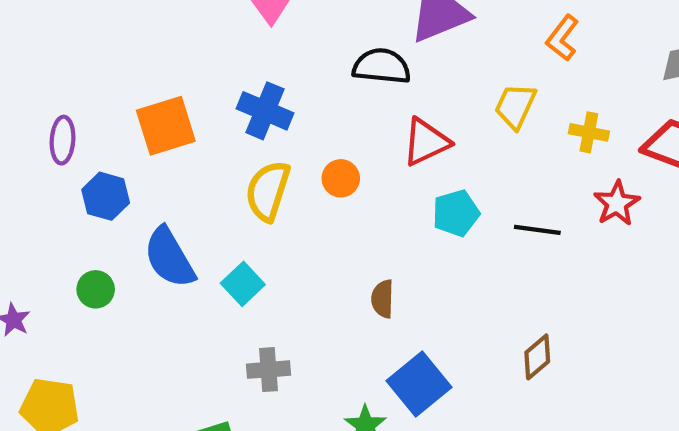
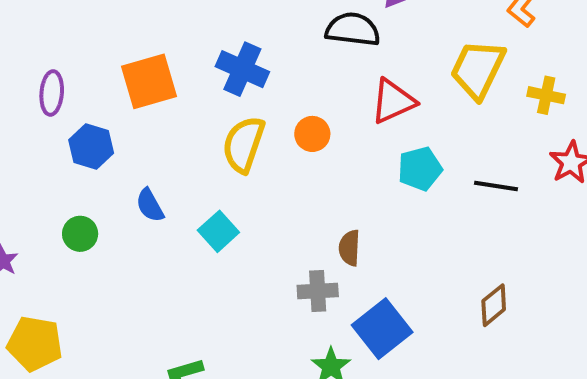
yellow trapezoid: (515, 106) -> (478, 69), size x1.4
blue semicircle: (169, 258) -> (150, 205), size x0.6
gray cross: (268, 370) -> (318, 291), moved

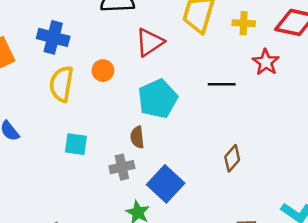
cyan pentagon: (420, 169) -> (158, 99), moved, size x1.4
cyan square: (218, 231) -> (76, 144), moved, turned -30

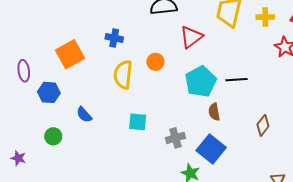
blue cross: (53, 37) -> (114, 38), size x0.7
black line: (222, 84) -> (237, 80), moved
brown semicircle: (137, 137) -> (214, 112), moved

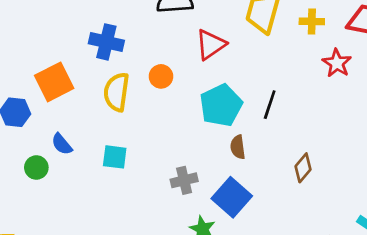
blue cross: (114, 38) -> (106, 42), size x1.4
orange square: (70, 54) -> (54, 82), moved
black line: (237, 80) -> (270, 105), turned -70
cyan square: (138, 122) -> (115, 157), moved
green circle: (53, 136) -> (36, 167), moved

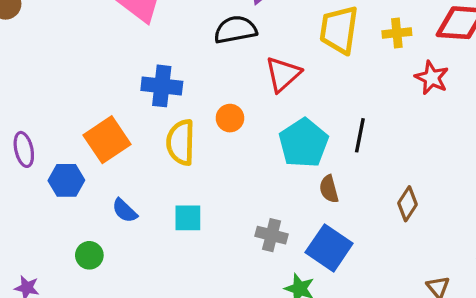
green circle: (36, 167) -> (89, 255), moved
gray cross: (184, 180) -> (272, 235), turned 35

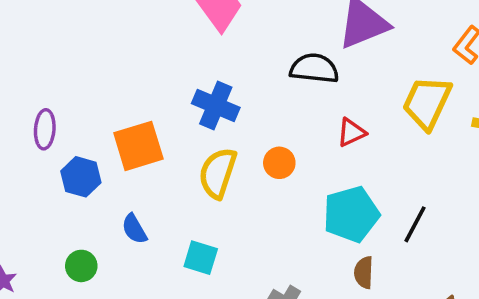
red triangle: (283, 74) -> (351, 132), size x0.7

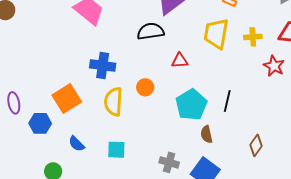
red triangle: (351, 132) -> (180, 61), turned 36

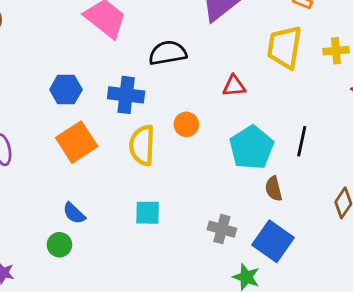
black semicircle: (151, 31) -> (168, 53), moved
blue hexagon: (40, 123) -> (66, 90), moved
blue semicircle: (76, 144) -> (74, 213), moved

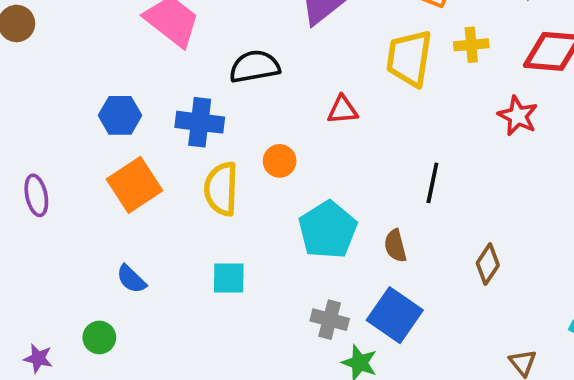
yellow cross: (336, 51) -> (471, 45), moved
cyan pentagon: (252, 147) -> (328, 230), moved
gray cross: (222, 229) -> (330, 320), moved
green circle: (59, 245) -> (99, 337), moved

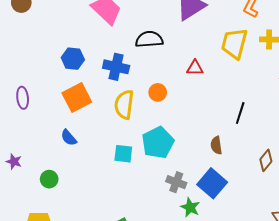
cyan pentagon: (328, 230) -> (158, 143), moved
blue semicircle: (131, 279) -> (69, 138), moved
purple star: (38, 358) -> (14, 162), moved

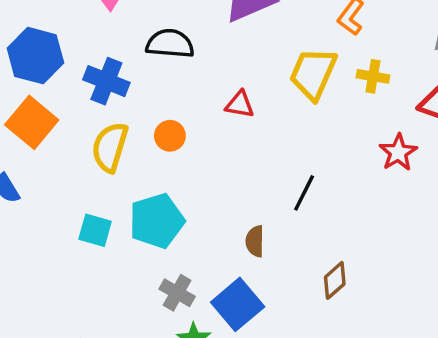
blue hexagon: (73, 59) -> (35, 56), size x1.4
orange square: (77, 97) -> (32, 122), turned -32

